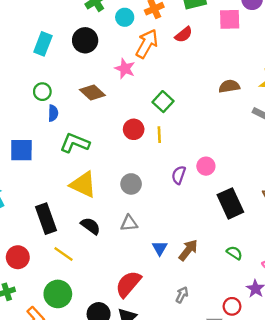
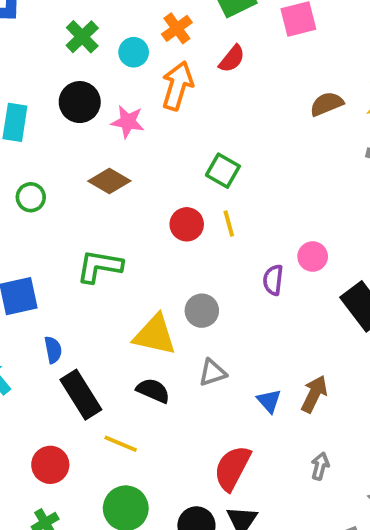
pink star: (125, 69) -> (128, 122), moved
brown semicircle: (229, 86) -> (327, 104), moved
blue semicircle: (53, 113) -> (53, 350), moved
yellow triangle: (83, 185) -> (155, 335), moved

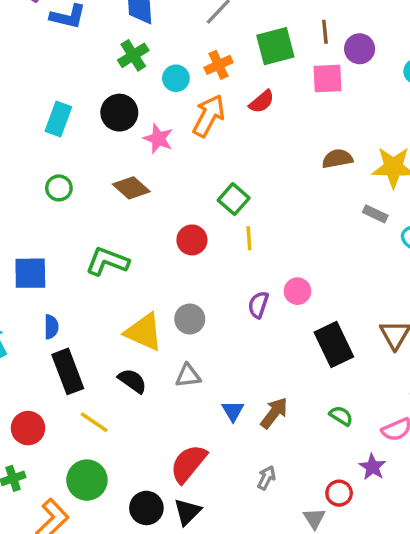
yellow line: (229, 224) -> (249, 238), moved

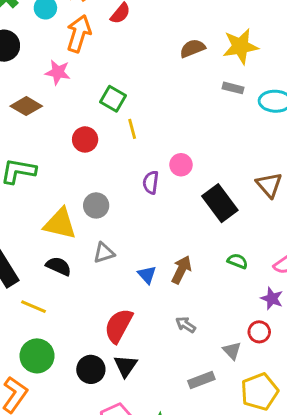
pink star: (158, 139) -> (58, 72), moved
gray arrow: (266, 478) -> (186, 325), turned -72
red circle: (339, 493) -> (259, 332), moved

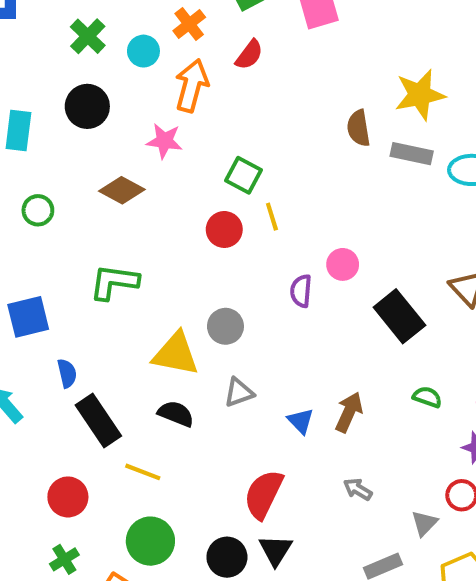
brown semicircle: (193, 48) -> (359, 128), moved, turned -75
gray rectangle: (233, 88) -> (412, 154), size x1.4
red circle: (85, 139) -> (224, 229), moved
gray triangle: (232, 351) -> (424, 523), turned 30

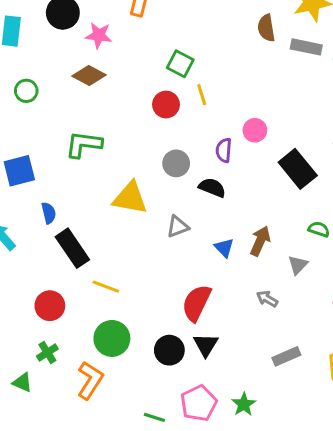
pink star: (164, 141) -> (99, 35), moved
gray circle: (225, 326) -> (176, 163), moved
black semicircle: (176, 414) -> (212, 188), moved
gray triangle: (424, 523) -> (298, 265), moved

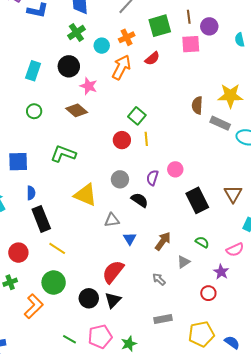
blue triangle: (224, 248) -> (130, 239), moved

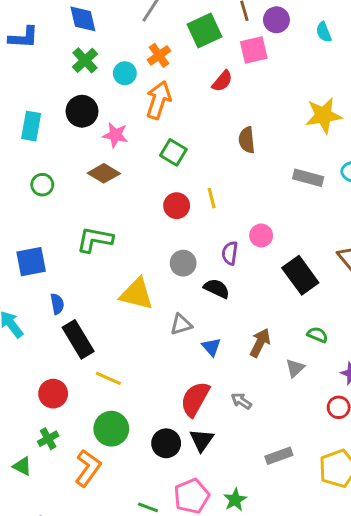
red semicircle: (152, 58) -> (222, 81), moved
brown semicircle: (197, 105) -> (247, 140), moved
green square: (137, 116) -> (173, 152), moved
gray rectangle: (220, 123) -> (308, 178), moved
gray arrow: (159, 279) -> (241, 401), moved

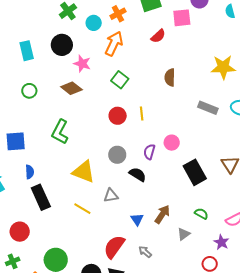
cyan rectangle: (31, 126) -> (27, 51), turned -30
green L-shape: (95, 240) -> (60, 132), turned -80
blue triangle: (211, 347) -> (137, 219), moved
yellow line: (108, 378) -> (82, 209), moved

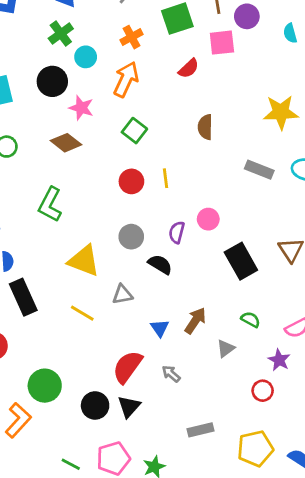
cyan circle: (94, 23) -> (86, 57), moved

